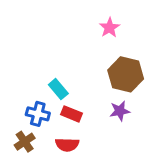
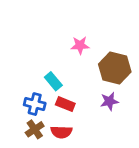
pink star: (109, 28) -> (80, 45), moved, turned 30
brown cross: (25, 142) -> (35, 129), moved

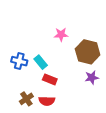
purple star: (109, 101) -> (92, 77), moved
blue cross: (35, 104) -> (19, 61), moved

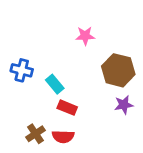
pink star: (61, 35) -> (85, 36), moved
blue cross: (19, 61) -> (22, 70), moved

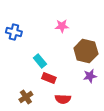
blue cross: (22, 70) -> (14, 32), moved
red semicircle: (63, 137) -> (63, 99), moved

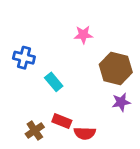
blue cross: (14, 32) -> (24, 58), moved
red rectangle: (49, 78) -> (62, 121), moved

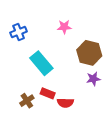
blue cross: (24, 58) -> (19, 32), moved, turned -35
cyan rectangle: (54, 82) -> (41, 63), size x1.6

